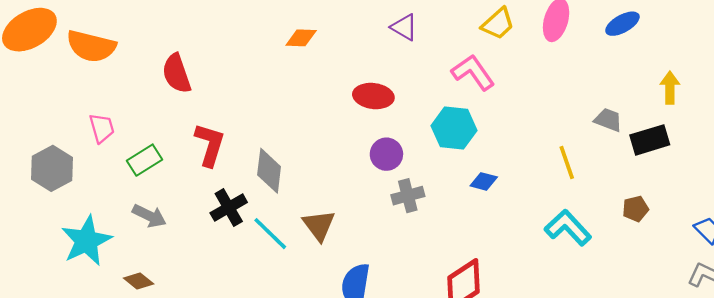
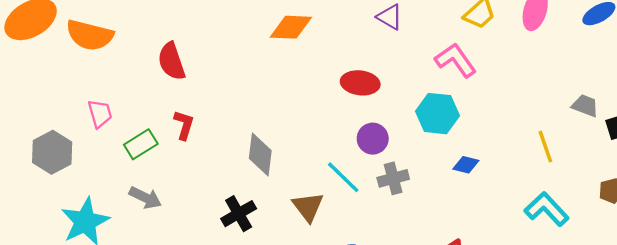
orange diamond: (301, 38) -> (291, 27), size x1.4
red L-shape: (210, 145) -> (184, 125), moved, size x0.7
black cross: (229, 208) -> (239, 214), moved
cyan line: (270, 234) -> (343, 177), moved

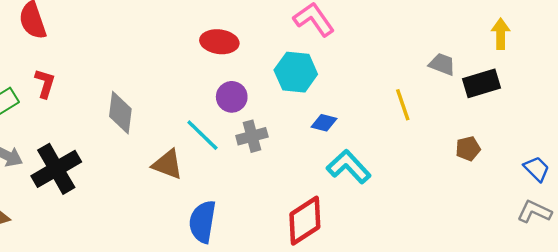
brown triangle: (308, 207) -> (168, 164), turned -32
cyan L-shape: (547, 209) -> (349, 167), moved
black cross: (239, 214) -> (56, 169), moved, size x1.4

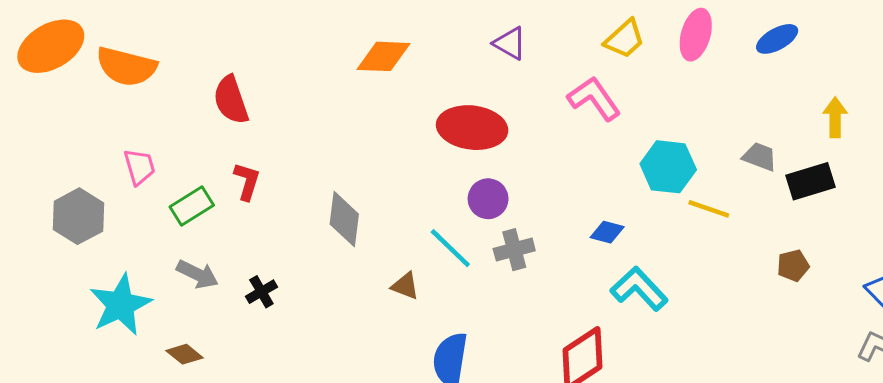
red ellipse: (219, 42) -> (472, 128), size x1.4
cyan hexagon: (296, 72) -> (668, 167), moved
yellow line: (403, 105) -> (709, 209), turned -52
brown triangle: (168, 164) -> (405, 286), size x0.7
black cross: (56, 169) -> (261, 292), size x0.5

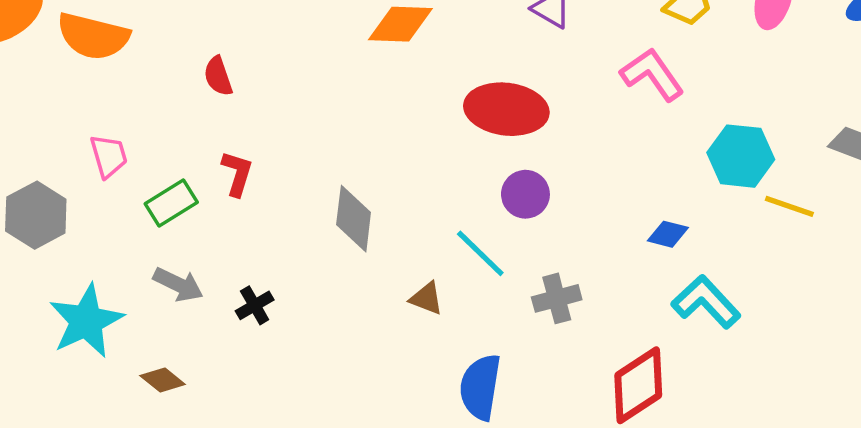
red semicircle: (231, 100) -> (218, 76), size x0.7
gray cross: (514, 250) -> (557, 298), moved

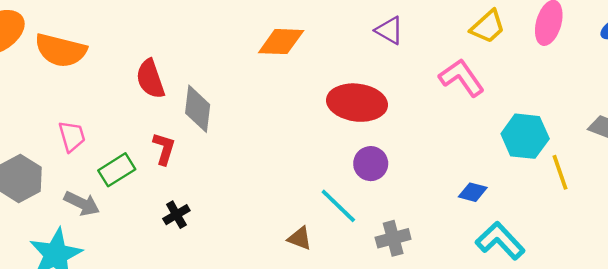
red semicircle: (218, 76) -> (150, 79), size x1.4
yellow line: (789, 206) -> (560, 172), turned 52
gray diamond: (354, 219) -> (198, 109), moved
gray arrow: (178, 285) -> (82, 203), moved
black cross: (255, 305) -> (176, 215), moved

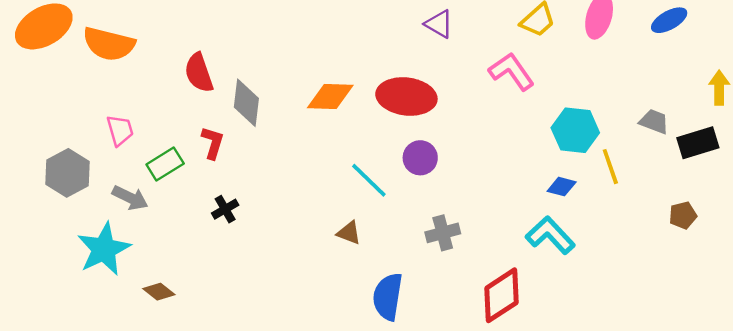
orange diamond: (281, 42) -> (330, 96), moved
blue diamond: (473, 192) -> (562, 187), moved
cyan line: (338, 206) -> (369, 180), moved

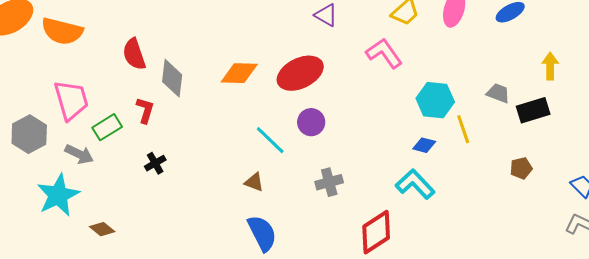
red ellipse: (406, 96) -> (300, 73), turned -33
pink trapezoid: (120, 130) -> (71, 100), size x1.6
blue semicircle: (388, 297) -> (262, 233), moved, turned 144

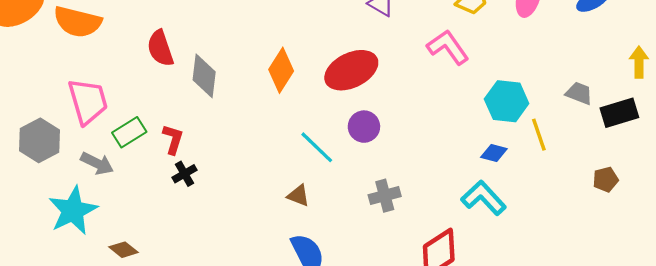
orange diamond: (239, 73) -> (281, 70), turned -60
red L-shape: (145, 110) -> (173, 139), moved

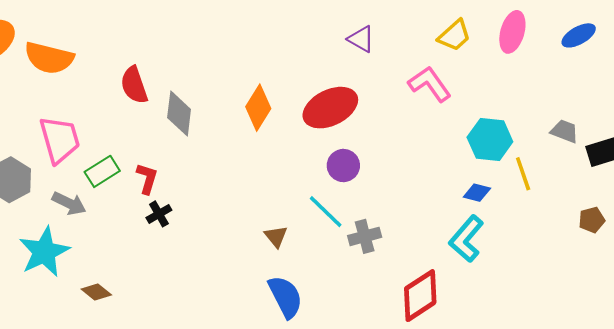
cyan line: (317, 147) -> (326, 212), moved
brown triangle: (298, 196) -> (276, 236), turned 30
cyan L-shape: (484, 198) -> (466, 239), turned -96

